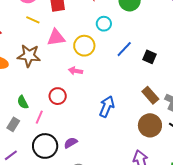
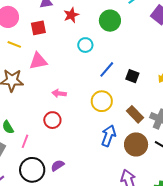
yellow circle: (84, 46) -> (102, 101), moved
red circle: (58, 96) -> (52, 120), moved
blue arrow: (107, 107) -> (109, 136), moved

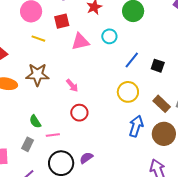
pink triangle: (38, 61) -> (80, 42), moved
pink arrow: (59, 93) -> (72, 85), moved, turned -136
pink line: (25, 141) -> (53, 135), turned 64

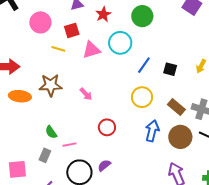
cyan circle: (109, 36) -> (120, 43), size x1.5
yellow line: (38, 39) -> (58, 49), moved
red circle: (79, 113) -> (107, 127), moved

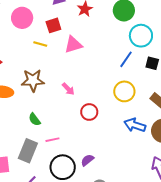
cyan circle: (120, 43) -> (141, 36), moved
red circle: (107, 127) -> (89, 112), moved
blue arrow: (152, 131) -> (135, 125), turned -85
green semicircle: (51, 132) -> (35, 119), moved
gray rectangle: (45, 155) -> (28, 151), size x1.6

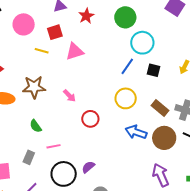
gray rectangle: (28, 151) -> (29, 157), size x0.6

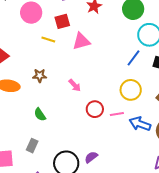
brown star: (34, 87) -> (40, 76), size x0.6
pink line: (53, 146) -> (117, 114), moved

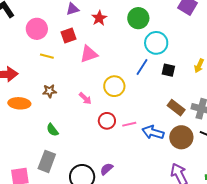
yellow line: (48, 39) -> (47, 56), moved
yellow circle: (131, 90) -> (114, 86), moved
gray rectangle: (32, 146) -> (47, 161), size x1.5

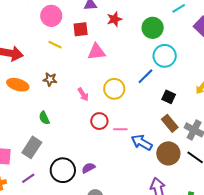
black square: (168, 70) -> (169, 97), moved

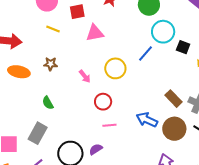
black square: (169, 97) -> (183, 47), moved
pink line: (120, 129) -> (109, 125), moved

